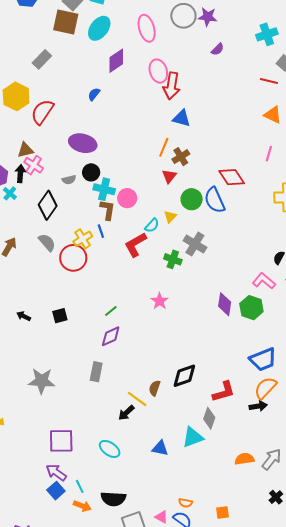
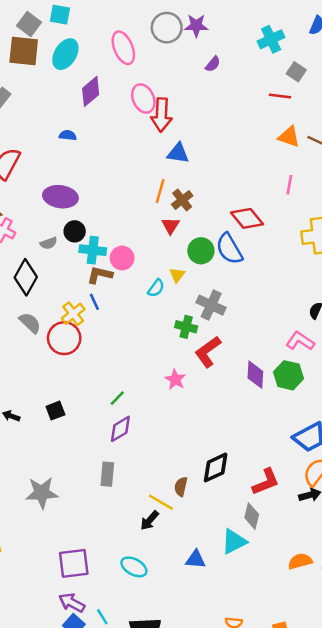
blue semicircle: (94, 94) -> (68, 135), turned 64
brown L-shape: (108, 210) -> (100, 275), turned -80
red L-shape: (135, 245) -> (208, 352), moved

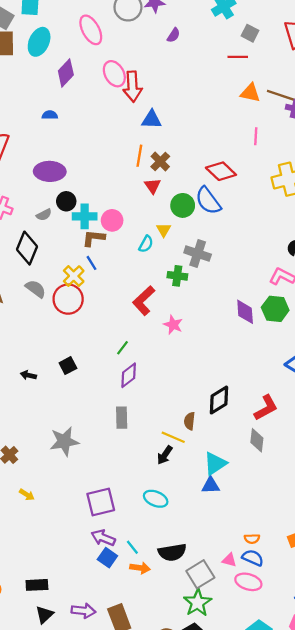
red L-shape: (208, 352) -> (144, 301), moved
cyan triangle: (234, 542) -> (215, 464), moved

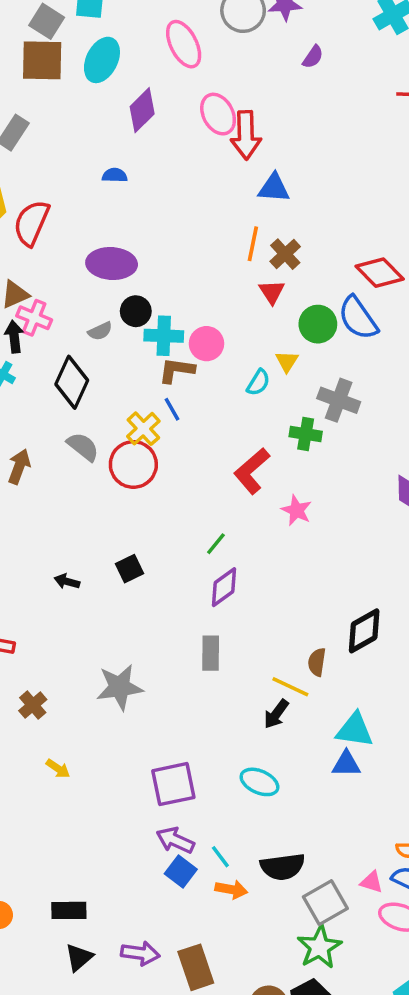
cyan triangle: (215, 464) -> (355, 730), turned 40

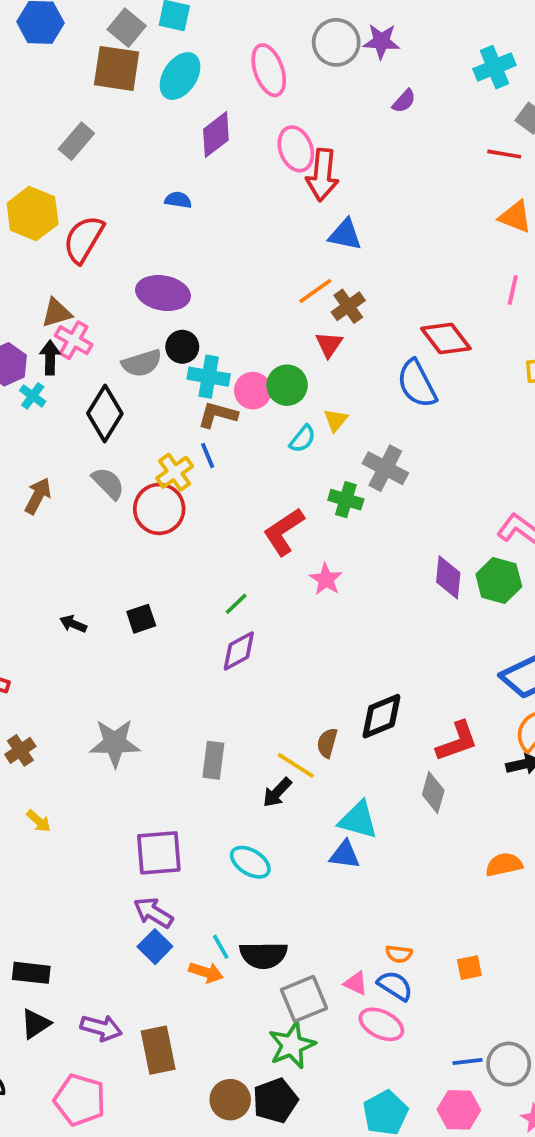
orange line: (253, 244) -> (315, 291), turned 36
green circle: (318, 324) -> (287, 385), moved
gray semicircle: (100, 331) -> (142, 363), size x1.5
gray rectangle: (211, 653) -> (213, 760), moved
cyan line: (220, 857) -> (221, 947), moved

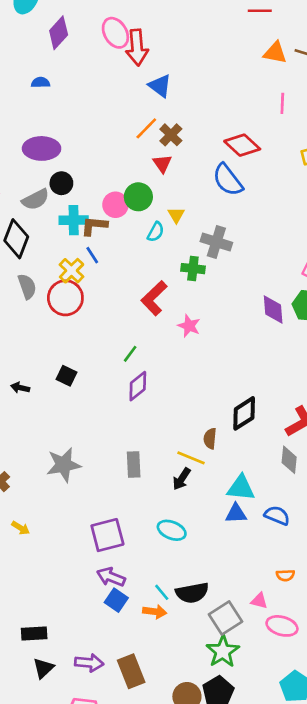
blue triangle: (345, 235) -> (160, 86), turned 35
cyan cross: (209, 377) -> (74, 220), moved
gray semicircle: (108, 483) -> (27, 286), turned 35
black square: (141, 619) -> (66, 376), turned -36
blue semicircle: (395, 986) -> (277, 515), moved

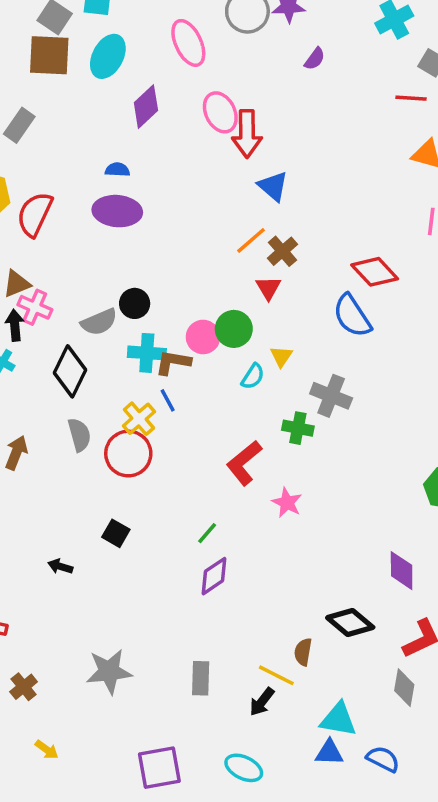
purple ellipse: (42, 148) -> (117, 211), moved
purple diamond: (273, 310) -> (402, 571), moved
black square: (66, 376) -> (116, 533), moved
black diamond: (244, 413) -> (350, 623), turned 68

